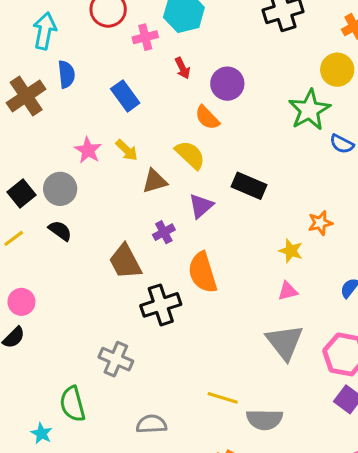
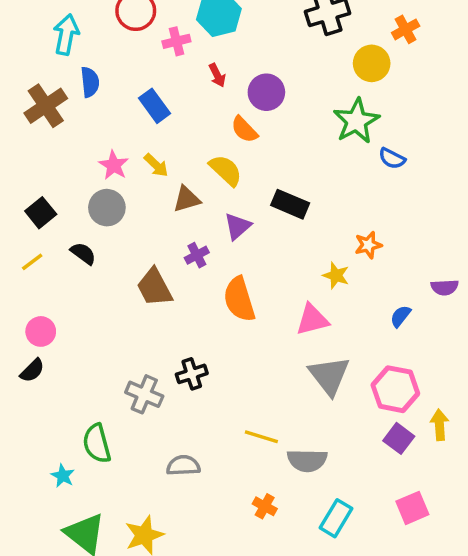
yellow circle: (337, 70) -> (372, 63), moved
gray circle: (60, 189) -> (107, 208), moved
pink triangle: (288, 291) -> (312, 320), moved, size x1.5
black cross: (161, 305) -> (192, 374), moved, size x0.7

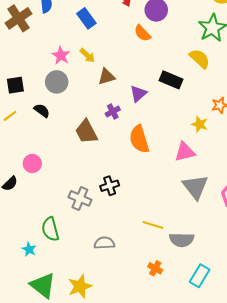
yellow semicircle: (226, 170) -> (200, 59), moved
black square: (41, 213) -> (15, 85), turned 30
pink circle: (41, 331) -> (32, 163), moved

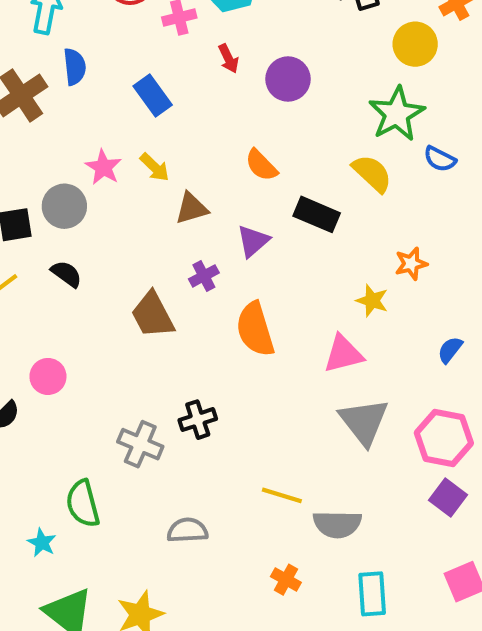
orange semicircle: (142, 33) -> (261, 165), moved
gray circle: (57, 82) -> (64, 206), moved
cyan rectangle: (200, 276) -> (372, 594), turned -35

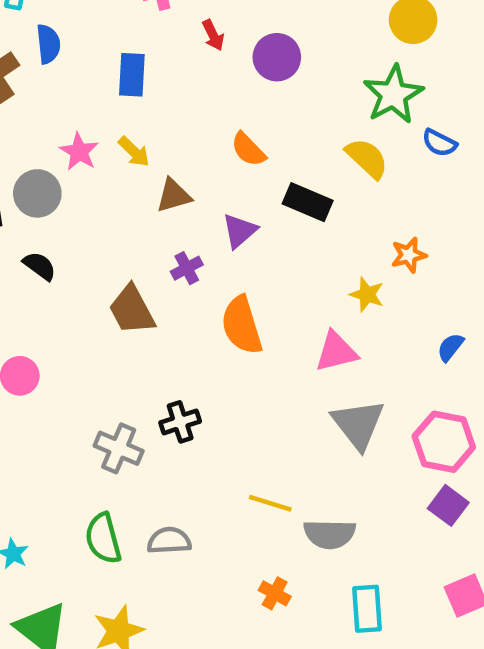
blue rectangle: (153, 95) -> (132, 75), turned 39
green semicircle: (83, 504) -> (103, 538), moved

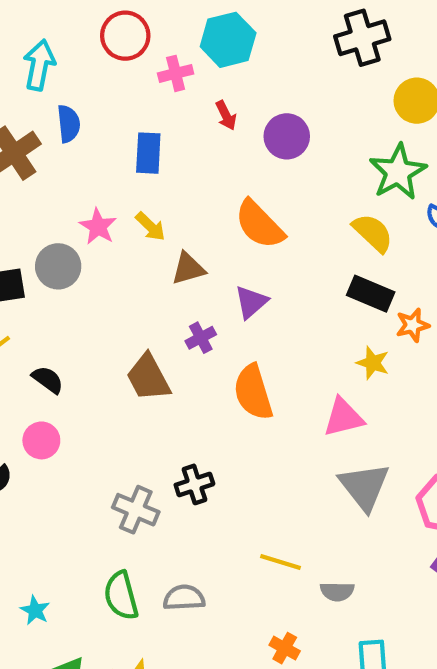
orange semicircle: (248, 149) -> (259, 224), size x1.5
black rectangle: (308, 202) -> (371, 294), moved
black semicircle: (40, 266) -> (48, 380), moved
gray semicircle: (330, 534) -> (337, 591), size x0.7

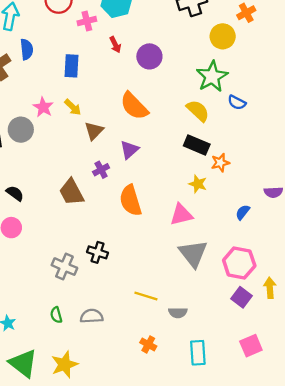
brown triangle: (188, 268) -> (94, 131), turned -30
black cross: (194, 484) -> (98, 252), turned 36
green semicircle: (121, 596) -> (56, 315), size x0.6

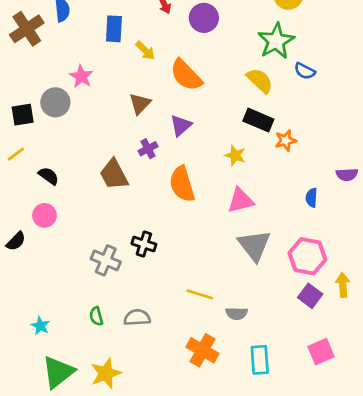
yellow arrow: (73, 107) -> (145, 51), moved
yellow star: (198, 184) -> (235, 155), moved
blue semicircle: (243, 212) -> (311, 198), turned -35
orange cross: (148, 344) -> (203, 350), size x1.6
green triangle: (23, 363) -> (58, 372), turned 44

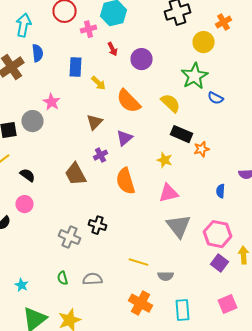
yellow semicircle: (260, 81) -> (170, 103), moved

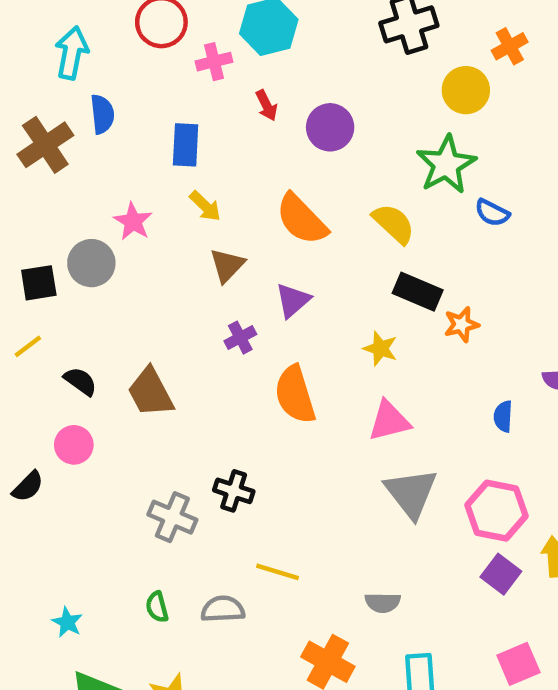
yellow arrow: (98, 83) -> (205, 206), moved
brown trapezoid: (76, 174) -> (150, 392), moved
yellow line: (138, 262) -> (278, 572), moved

